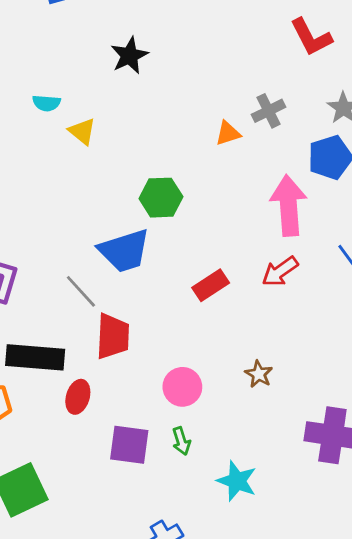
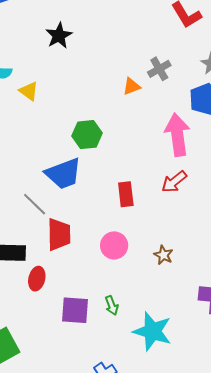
red rectangle: (211, 285) -> (126, 194), turned -60
pink circle: (182, 387) -> (114, 245), moved
cyan star: (237, 481) -> (152, 331), size x1.4

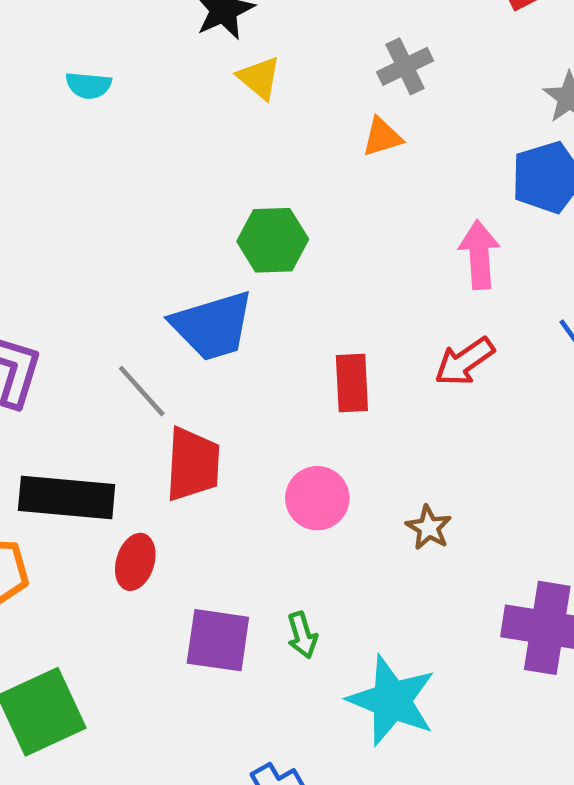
gray cross: (159, 69) -> (405, 66), moved
yellow triangle: (29, 91) -> (259, 78), moved
pink arrow: (177, 135) -> (479, 255), size x0.7

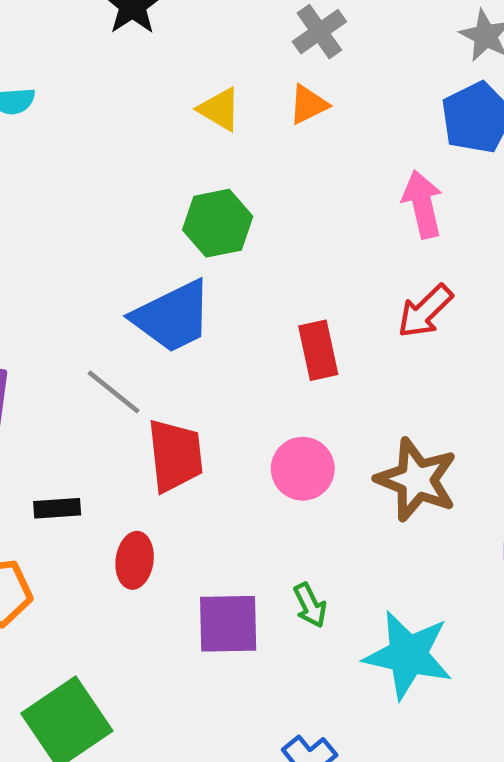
yellow triangle: (259, 78) -> (220, 109), moved
black rectangle: (67, 497) -> (57, 508), size x0.5
brown star: (429, 528) -> (417, 480), size x1.8

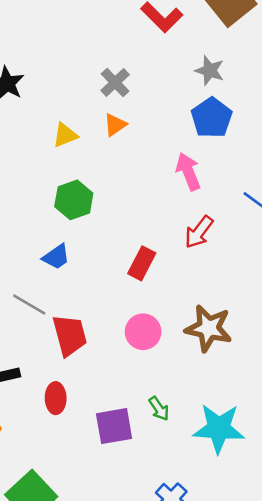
yellow triangle: (220, 109) -> (65, 135), turned -44
blue trapezoid: (172, 317) -> (56, 257), size x0.6
red rectangle: (318, 350) -> (142, 263), turned 48

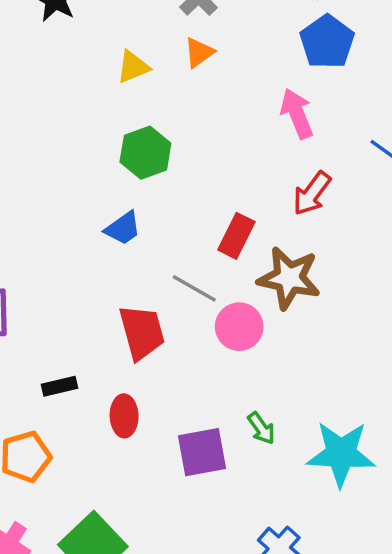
gray line: (29, 304) -> (194, 288), moved
brown star: (209, 328) -> (289, 278), moved

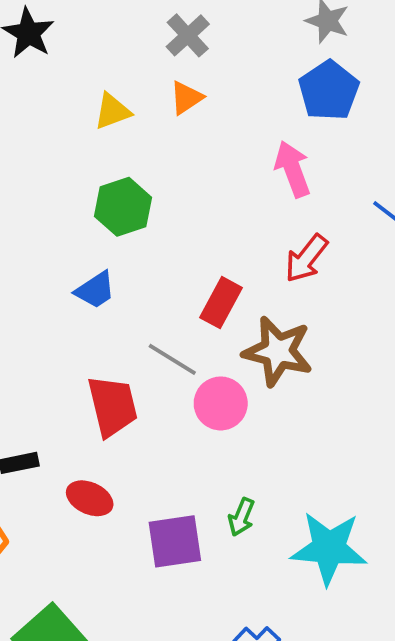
red ellipse: (124, 416) -> (90, 498), turned -66
green arrow: (261, 428) -> (241, 517), turned 56

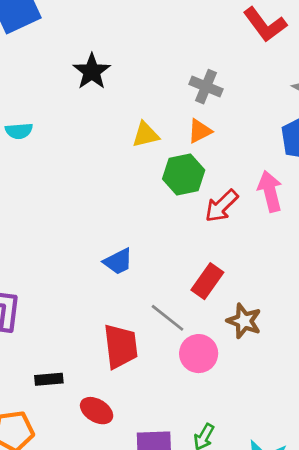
gray cross: (188, 35) -> (206, 87), turned -32
green hexagon: (123, 207) -> (184, 174), moved
red arrow: (306, 258) -> (222, 206), moved
brown star: (278, 351) -> (244, 321), size x0.7

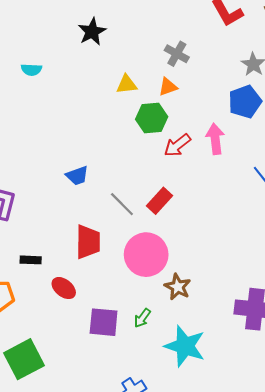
blue trapezoid: (118, 262) -> (77, 176), moved
gray line: (168, 318) -> (122, 204), moved
brown star: (244, 321) -> (178, 287), moved
pink circle: (199, 354) -> (146, 255), size x1.5

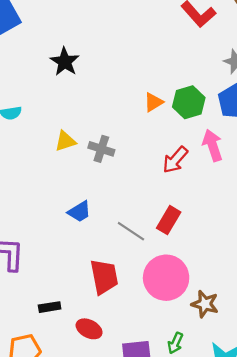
gray cross: (177, 54) -> (101, 149), moved
yellow triangle: (127, 84) -> (65, 141), moved
green hexagon: (152, 118) -> (189, 102), moved

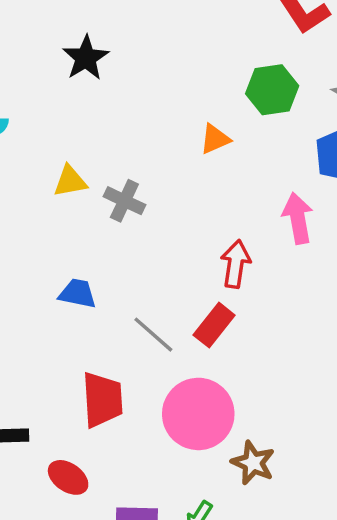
green hexagon: (189, 102) -> (272, 90), moved
red arrow: (175, 160) -> (236, 264), moved, turned 140
blue trapezoid: (79, 212) -> (78, 293), turned -145

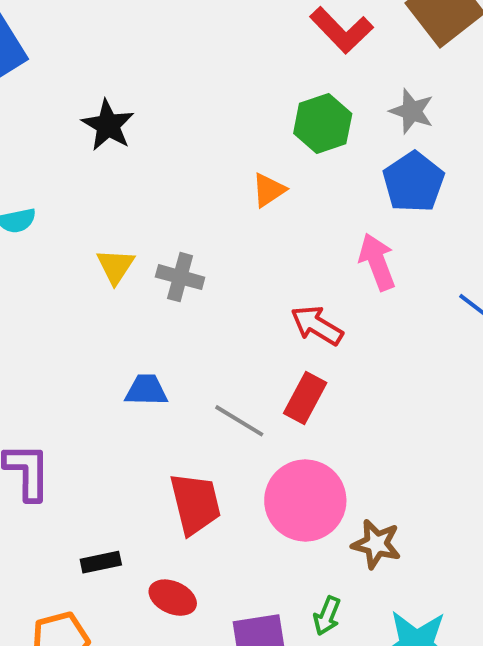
yellow triangle: (70, 181) -> (115, 266), turned -36
red arrow: (236, 264) -> (317, 325), turned -57

